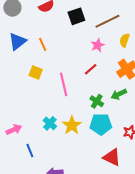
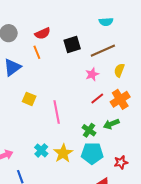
orange line: (43, 44) -> (37, 52), moved
red line: (91, 69) -> (97, 98), moved

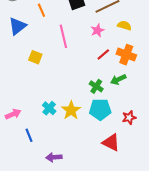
yellow semicircle: (119, 70) -> (124, 25), turned 88
orange cross: (120, 99) -> (126, 55), turned -36
pink line: (57, 112) -> (63, 36), moved

